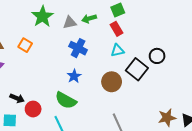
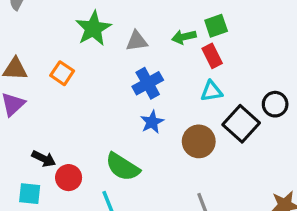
green arrow: (89, 19) -> (184, 37), moved
blue cross: (78, 48) -> (148, 83), turned 30
blue star: (74, 76) -> (152, 122), moved

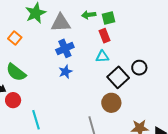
green arrow: (184, 37) -> (89, 15), moved
gray triangle: (137, 41) -> (61, 23), size x1.5
brown circle: (199, 141) -> (111, 103), moved
green semicircle: (123, 167) -> (16, 72), moved

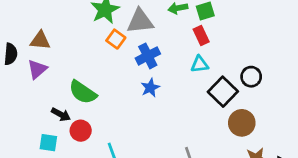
orange square: (15, 38) -> (116, 39), moved
brown circle: (111, 103) -> (242, 123), moved

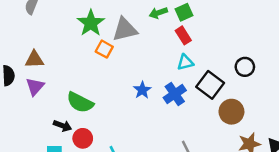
blue cross: (148, 56) -> (175, 94), moved
black circle: (251, 77) -> (245, 67), moved

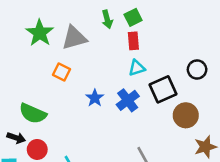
green arrow: (158, 13) -> (107, 19), turned -84
red rectangle: (183, 35) -> (133, 41), turned 30
orange square: (104, 49) -> (62, 72), moved
black square: (210, 85) -> (163, 89), turned 32

